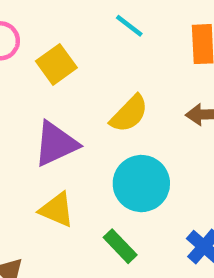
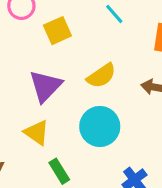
purple triangle: (56, 144) -> (46, 86), turned -33
green rectangle: (120, 246) -> (59, 171), moved

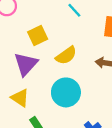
yellow square: (57, 31) -> (38, 36), moved

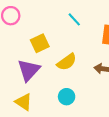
cyan circle: (66, 92) -> (67, 97), size x0.6

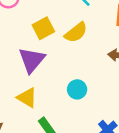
yellow semicircle: (67, 62) -> (76, 32), moved

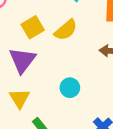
yellow triangle: (27, 98) -> (20, 98), turned 30

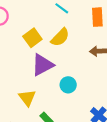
purple triangle: (22, 60) -> (42, 65), moved, turned 30

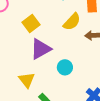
yellow semicircle: (60, 37) -> (72, 22), moved

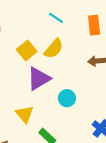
yellow semicircle: (72, 22) -> (54, 49), moved

